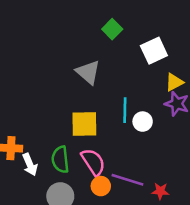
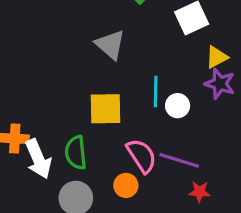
pink semicircle: (93, 162) -> (142, 156), moved
white arrow: (30, 165) -> (38, 159), size x1.4
purple line: (127, 180) -> (179, 160), moved

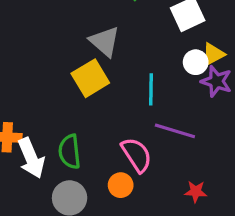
white circle: (178, 106) -> (196, 62), moved
yellow square: (106, 109) -> (90, 78), moved, turned -30
purple line: (179, 160) -> (175, 131), moved

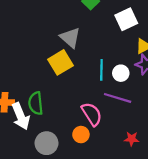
white circle: (196, 62) -> (121, 73), moved
green semicircle: (70, 152) -> (36, 103), moved

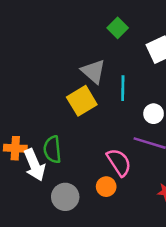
cyan line: (101, 70) -> (123, 88), moved

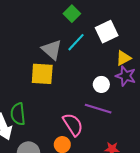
cyan line: (123, 88) -> (76, 42), moved, turned 42
yellow square: (82, 101) -> (42, 74), turned 35

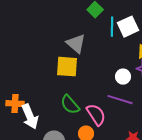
cyan line: (76, 42) -> (112, 27), moved, turned -42
green semicircle: (18, 114) -> (70, 105), moved, turned -35

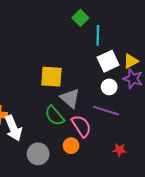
white square: (128, 27) -> (108, 61), moved
gray triangle: (76, 44) -> (70, 98), moved

